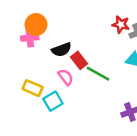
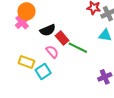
pink cross: (30, 38) -> (22, 22), turned -32

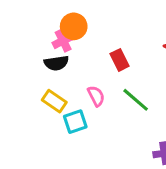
black semicircle: (48, 30) -> (56, 63), moved
red rectangle: (62, 38) -> (120, 60), moved

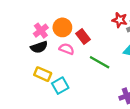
orange circle: (74, 26) -> (62, 27), moved
pink semicircle: (96, 96) -> (67, 49), moved, turned -32

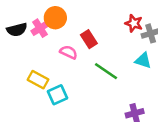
orange circle: (62, 27) -> (55, 18), moved
black semicircle: (39, 47) -> (17, 30), moved

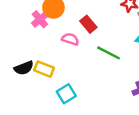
black semicircle: (17, 30) -> (24, 68), moved
cyan square: (57, 95) -> (66, 94), moved

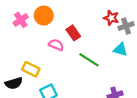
pink cross: (40, 19) -> (21, 20), moved
black semicircle: (24, 68) -> (14, 83), moved

